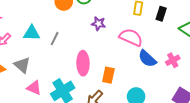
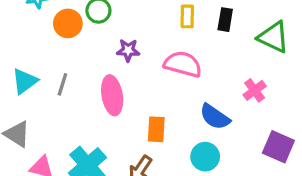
cyan triangle: (32, 33) -> (25, 81), turned -30
blue semicircle: (147, 59) -> (215, 117), moved
pink ellipse: (83, 63) -> (112, 95), moved

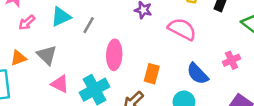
pink ellipse: (112, 95) -> (114, 55), moved

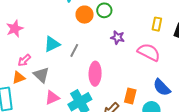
pink arrow: (27, 23) -> (24, 60), moved
orange rectangle: (152, 74) -> (130, 96), moved
pink triangle: (60, 84) -> (52, 98), turned -49

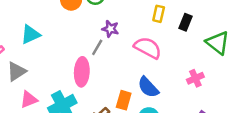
gray line: (74, 50) -> (97, 47), moved
gray triangle: (41, 75) -> (16, 71), turned 42
blue semicircle: (162, 87) -> (148, 87), moved

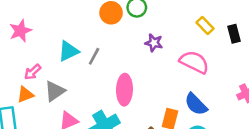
yellow rectangle: (159, 14) -> (205, 26), turned -56
black rectangle: (185, 22) -> (234, 34), turned -35
gray line: (97, 47) -> (94, 56), moved

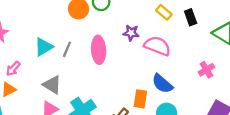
purple star: (154, 43) -> (131, 33), moved
pink ellipse: (124, 90) -> (99, 50), moved
gray triangle: (55, 91) -> (52, 85), moved, turned -48

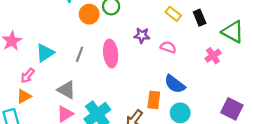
pink semicircle: (157, 46) -> (168, 47), size x0.6
cyan triangle: (44, 47) -> (45, 53), moved
pink cross: (206, 70) -> (213, 56), moved

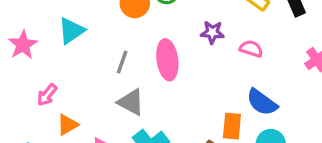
cyan triangle: (45, 53) -> (71, 31), moved
gray triangle: (66, 90) -> (131, 102), moved
orange triangle: (24, 96) -> (67, 125), moved

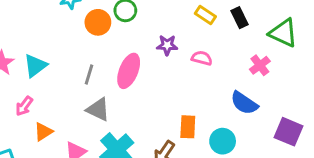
cyan triangle: (71, 31) -> (35, 66), moved
pink ellipse: (167, 60) -> (129, 71), turned 32
blue semicircle: (262, 102) -> (244, 103), moved

